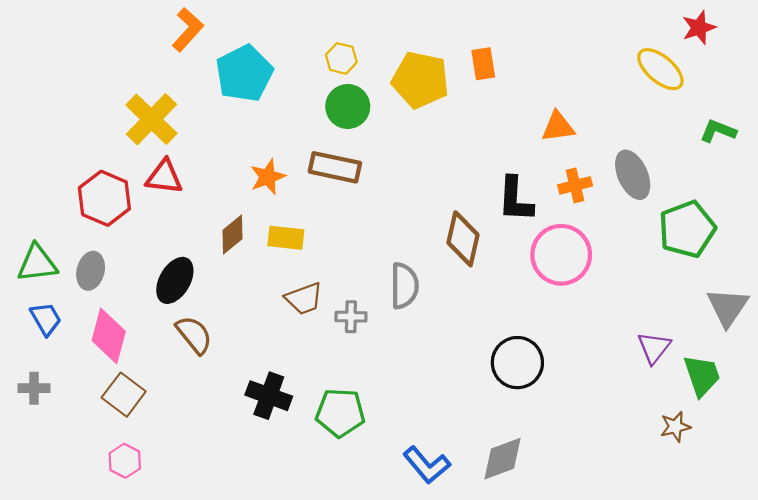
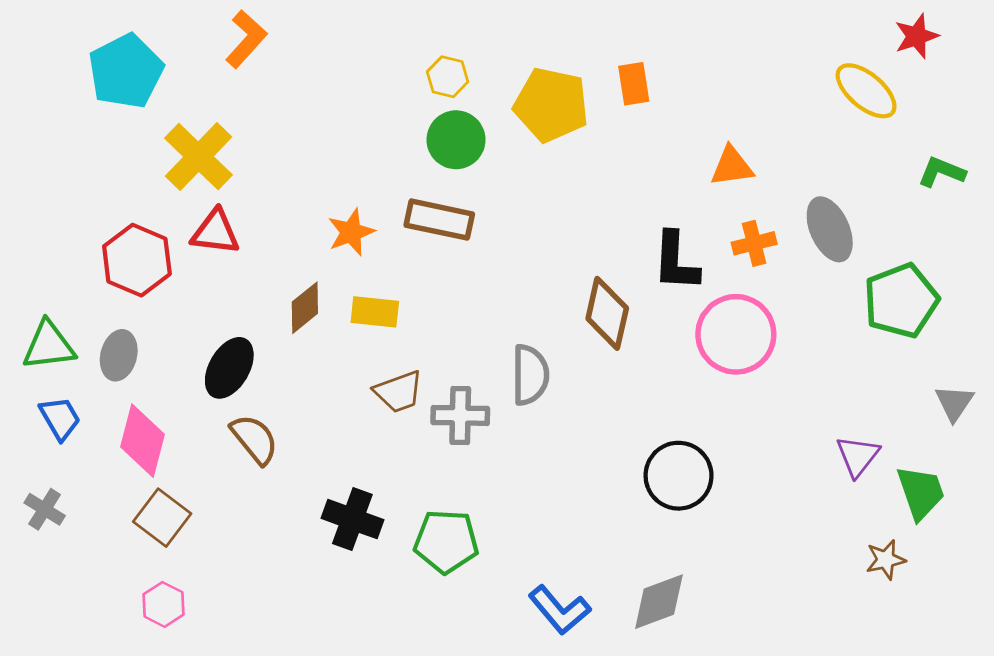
cyan pentagon: (244, 73) -> (126, 71), moved
gray triangle: (728, 307) -> (954, 403), size x0.7
gray cross: (351, 317) -> (460, 415), size x1.4
gray cross: (34, 388) -> (45, 509), turned 32

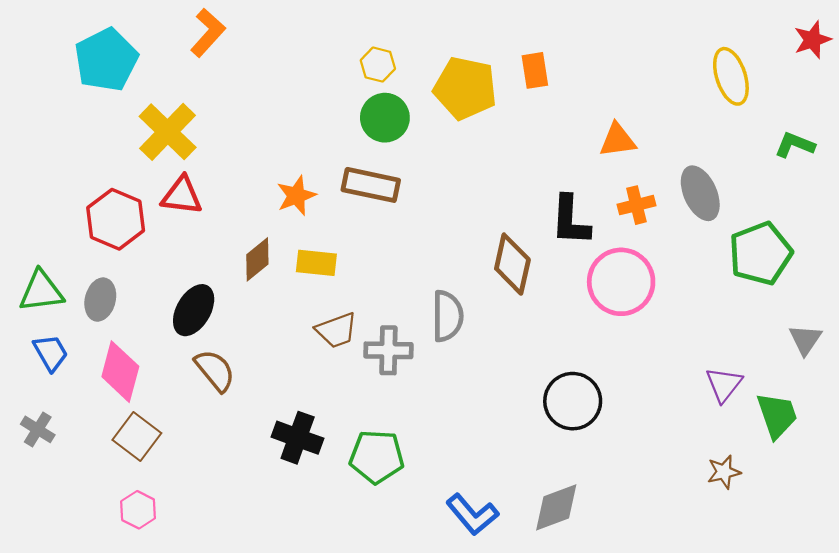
red star: (916, 36) -> (812, 40), moved
yellow ellipse: (866, 91) -> (731, 76), turned 32
brown star: (886, 560) -> (724, 472), moved

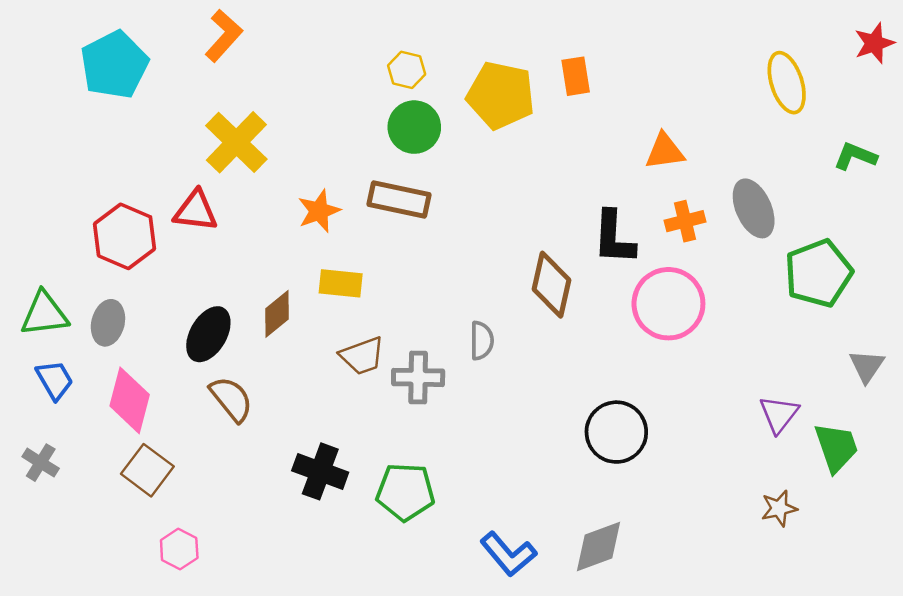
yellow cross: (168, 132) -> (236, 142), moved
brown diamond: (257, 259) -> (277, 314), moved
gray semicircle: (448, 316) -> (482, 341), size x0.7
pink hexagon: (138, 510) -> (179, 549), moved

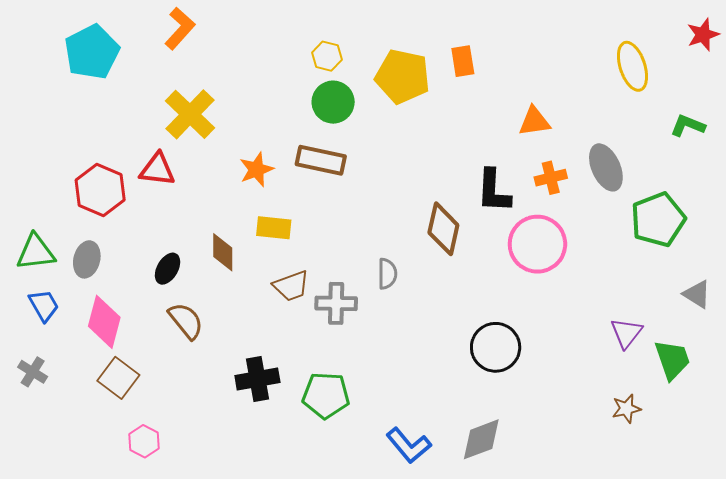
brown diamond: (277, 314) -> (223, 252), turned -51
black ellipse: (208, 334) -> (168, 269), size x0.7
gray triangle: (867, 366) -> (697, 294), turned -32
black cross: (320, 471) -> (257, 379), turned -30

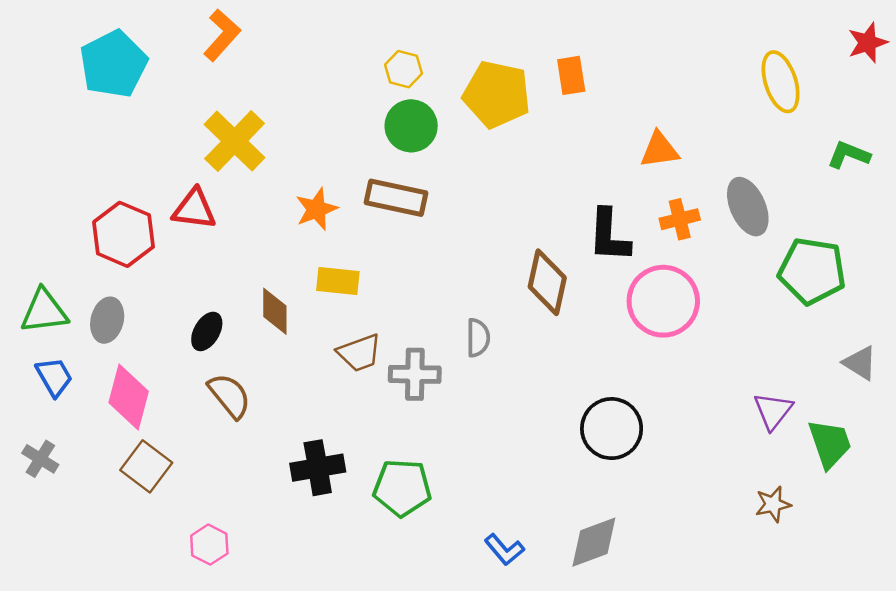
green pentagon: (658, 220) -> (812, 271), turned 30
pink hexagon: (144, 441) -> (209, 545), moved
blue L-shape: (409, 445) -> (504, 550), size x0.7

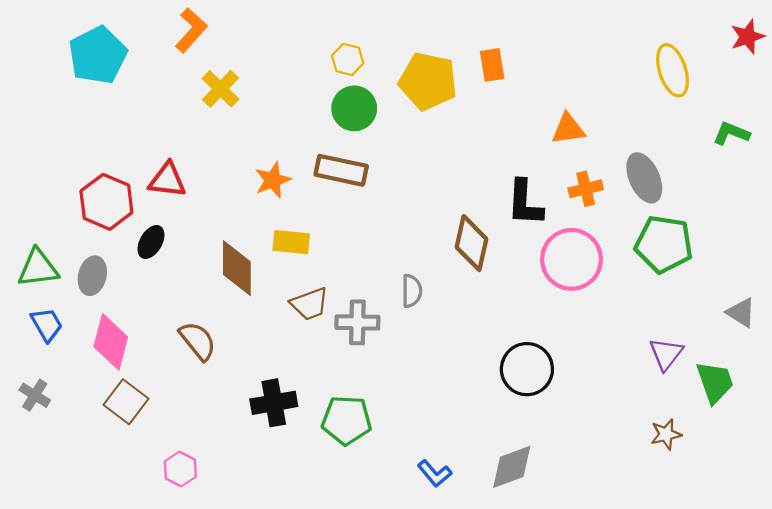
yellow cross: (235, 141) -> (221, 89), moved, size x0.7
green pentagon: (812, 271) -> (664, 244), moved
brown diamond: (275, 311) -> (237, 268), size x1.4
black ellipse: (207, 331) -> (151, 242), moved

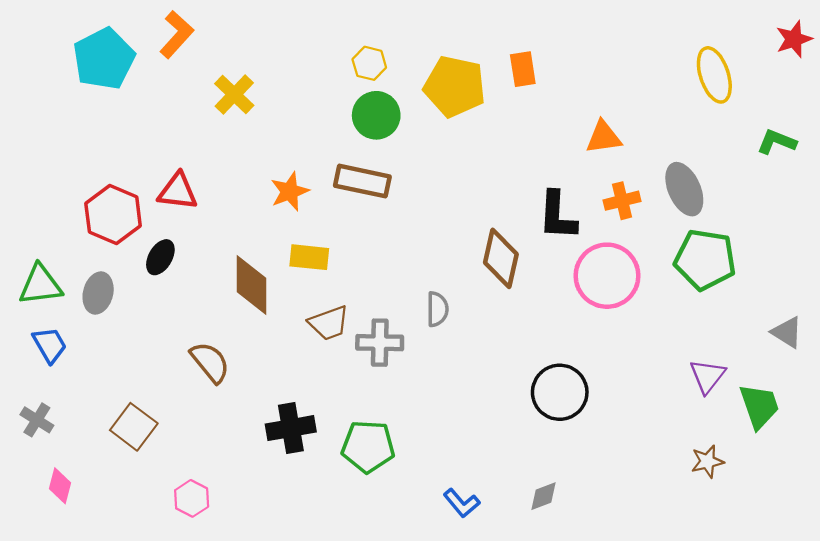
orange L-shape: (191, 30) -> (177, 35), moved
pink diamond: (111, 342) -> (60, 486), moved, size x0.6
gray diamond: (512, 467) -> (544, 496), size x0.6

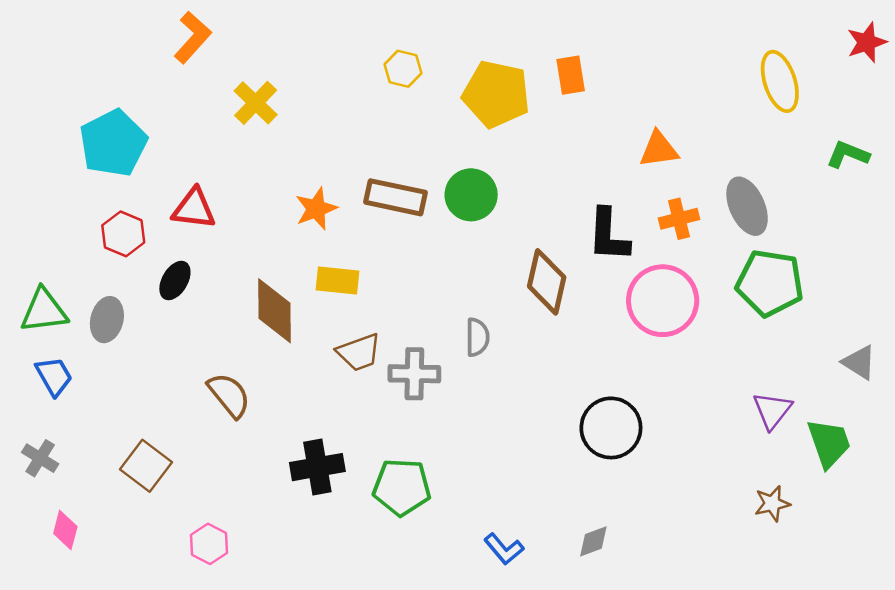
cyan pentagon: (104, 59) -> (113, 143), moved
green circle: (376, 115) -> (471, 195), moved
red hexagon: (113, 215) -> (123, 234), size x0.7

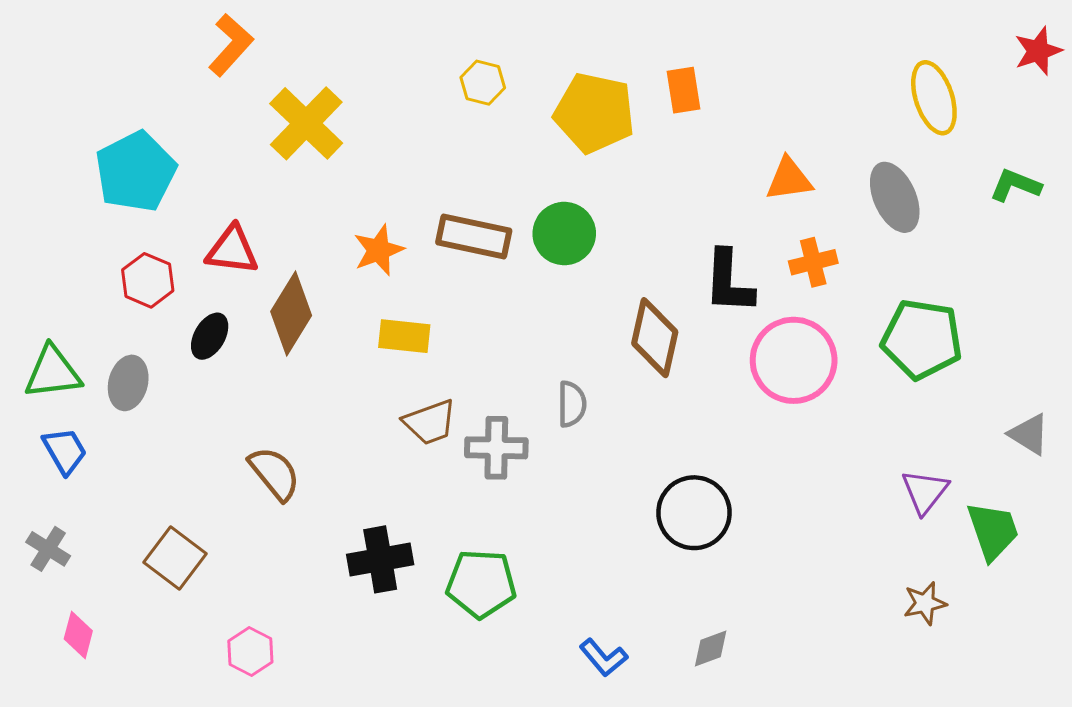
yellow cross: (256, 103) -> (306, 123), size x1.4
gray ellipse: (747, 206) -> (895, 197), moved
brown diamond: (275, 311) -> (291, 314), moved, turned 32
black circle: (611, 428) -> (694, 513), moved

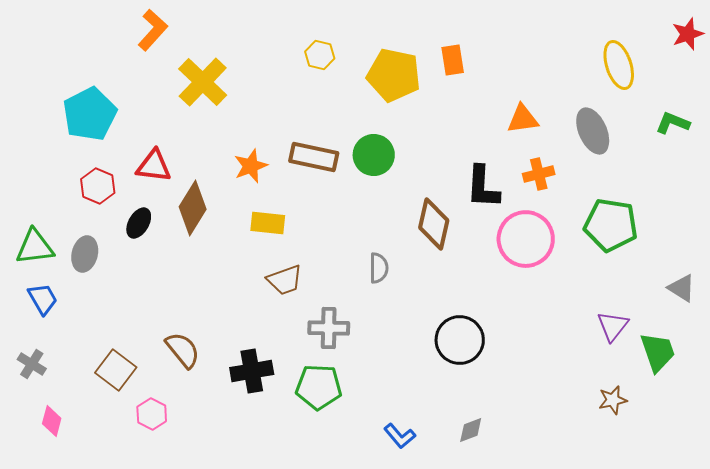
gray cross: (496, 448) -> (329, 328), moved
brown semicircle: (275, 473) -> (183, 350), moved
pink hexagon: (250, 652) -> (152, 414), moved

